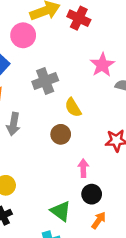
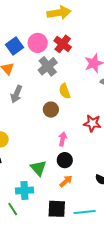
red cross: (79, 18) -> (63, 44), moved
pink circle: (23, 35) -> (38, 43), moved
gray cross: (45, 81) -> (48, 66), turned -30

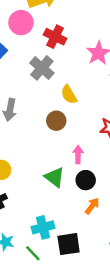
pink circle: (38, 43) -> (21, 23), moved
green triangle: (38, 168) -> (55, 177), moved
black square: (57, 209) -> (69, 244), moved

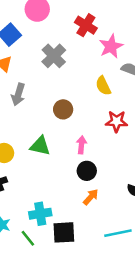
red cross: (55, 37) -> (86, 25), moved
yellow semicircle: (69, 95) -> (103, 86), moved
green triangle: (55, 177) -> (40, 146), moved, turned -30

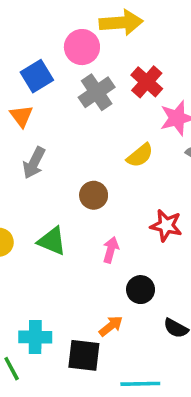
gray cross: (54, 56) -> (97, 92), moved
yellow semicircle: (103, 86) -> (140, 155), moved, turned -114
black circle: (87, 171) -> (141, 290), moved
black square: (64, 232) -> (84, 355), moved

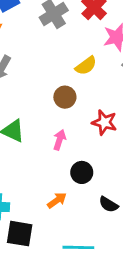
brown circle: (94, 195) -> (65, 97), moved
black square: (84, 355) -> (20, 234), moved

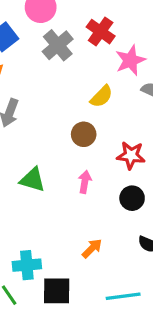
black circle: (82, 172) -> (132, 198), moved

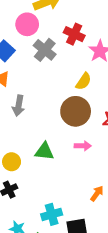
brown circle: (84, 134) -> (76, 111), size x1.6
pink arrow: (85, 182) -> (83, 146), turned 91

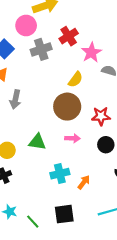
red cross: (74, 34) -> (69, 36), turned 30
gray cross: (45, 50) -> (41, 49), turned 30
cyan cross: (52, 214) -> (60, 174), moved

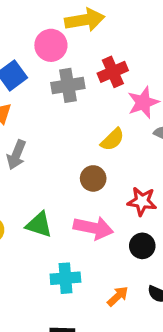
brown circle: (67, 107) -> (93, 178), size x0.6
pink arrow: (73, 138) -> (93, 228), size x1.6
orange arrow: (84, 182) -> (118, 296), moved

